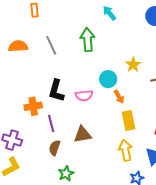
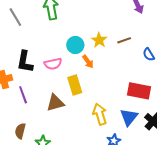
yellow star: (133, 65) -> (99, 40), moved
yellow rectangle: (129, 120) -> (75, 85), moved
brown semicircle: (55, 148) -> (20, 131), moved

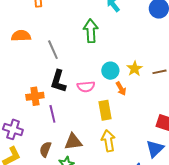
gray line: (15, 17) -> (53, 50), moved
brown triangle: (55, 103) -> (73, 142), moved
yellow arrow: (100, 114) -> (108, 141), moved

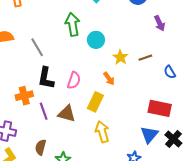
cyan circle: (110, 71) -> (96, 40), moved
pink semicircle: (86, 87) -> (74, 80), turned -60
yellow rectangle: (105, 110) -> (95, 102), turned 42
brown triangle: (73, 142) -> (67, 114), moved, turned 30

